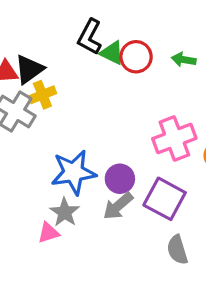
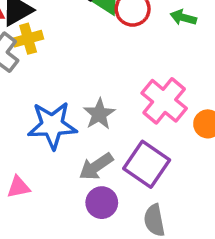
pink cross: (174, 138) -> (164, 101), turned -36
purple circle: (120, 179) -> (102, 203), moved
gray star: (65, 212) -> (99, 114), moved

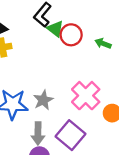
gray arrow: (96, 166) -> (38, 133), turned -60

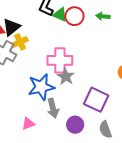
pink cross: (86, 96) -> (60, 60), moved, turned -30
gray arrow: (38, 133) -> (53, 108), moved

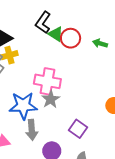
purple square: (96, 100) -> (78, 129), size x0.7

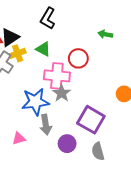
green triangle: (56, 34) -> (43, 49), moved
red circle: (71, 38) -> (78, 58), moved
purple square: (78, 129) -> (91, 120), size x1.5

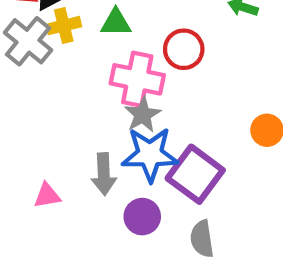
green triangle: (43, 49) -> (116, 23), turned -35
blue star: (35, 102) -> (150, 154), moved

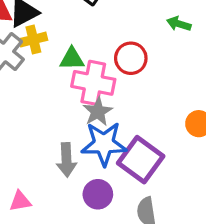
green triangle: (116, 23) -> (72, 59), moved
pink triangle: (47, 196) -> (20, 201), moved

